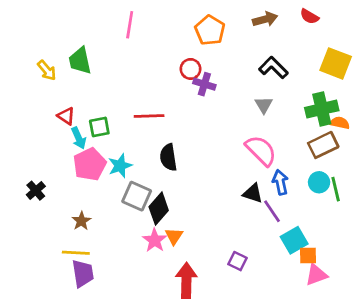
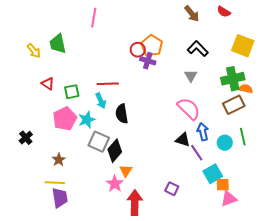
brown arrow: (265, 19) -> (192, 14), turned 66
orange pentagon: (210, 30) -> (152, 46), moved
cyan arrow: (79, 138) -> (101, 101), moved
cyan circle: (319, 182) -> (225, 143), moved
pink star: (155, 240) -> (115, 184), moved

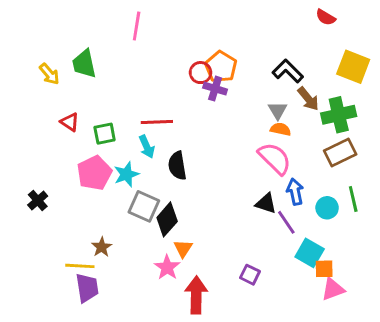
brown arrow: (192, 14) -> (308, 99), moved
orange semicircle: (246, 89) -> (281, 129), moved
brown star: (59, 160) -> (102, 247), moved
cyan square: (213, 174) -> (310, 253), turned -30

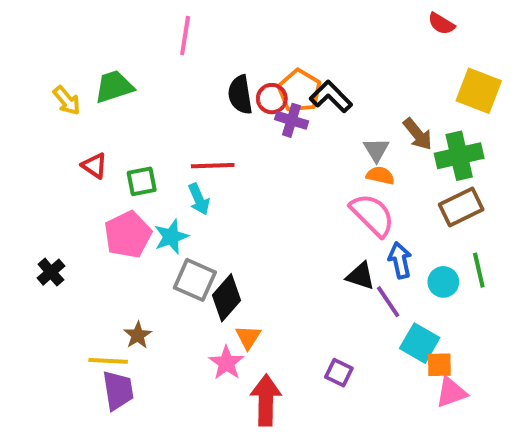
green trapezoid: (84, 64) -> (114, 87), turned 84
black L-shape: (288, 71) -> (331, 97), moved
black semicircle: (177, 166) -> (240, 95), moved

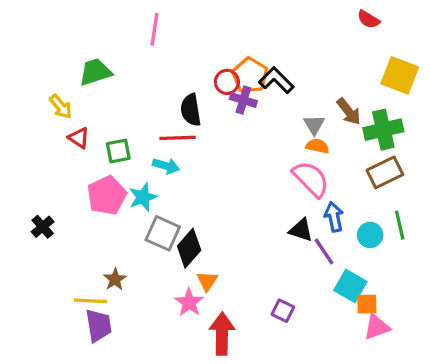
black semicircle: (240, 95) -> (191, 110), moved
yellow arrow: (67, 101) -> (61, 107), moved
cyan arrow: (199, 199) -> (166, 166), turned -50

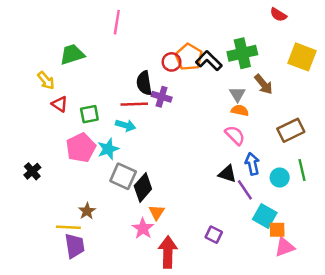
purple cross: (243, 100) -> (162, 97), moved
green cross: (383, 130) -> (242, 53), moved
pink semicircle: (311, 179) -> (235, 135), size x0.7

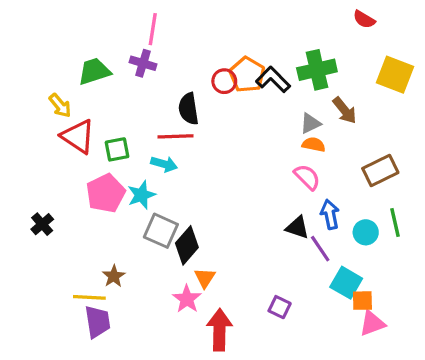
gray triangle: (237, 94) -> (310, 123), turned 35
purple cross: (162, 97) -> (143, 63), moved
red triangle: (60, 104) -> (78, 136), size x1.6

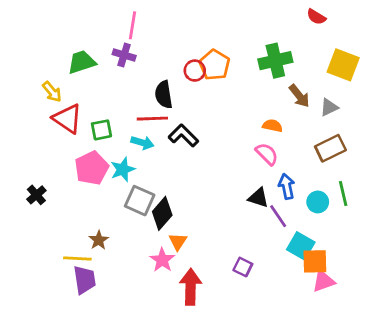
black L-shape: (273, 80) -> (183, 136), moved
gray triangle: (310, 123) -> (329, 107), moved
orange square: (362, 301) -> (315, 261), size x1.4

